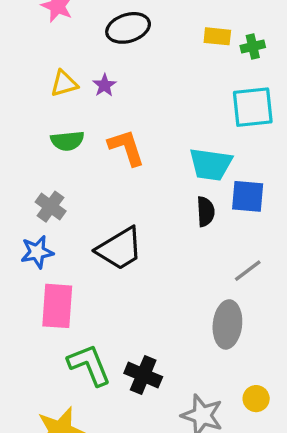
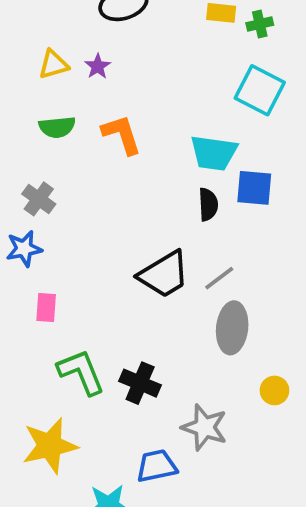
cyan square: (253, 107) -> (260, 90), turned 33
black trapezoid: (120, 249) -> (164, 274), moved
gray line: (248, 271) -> (219, 278), moved
pink rectangle: (57, 306) -> (46, 308), size x0.6
yellow circle: (256, 399) -> (274, 390), moved

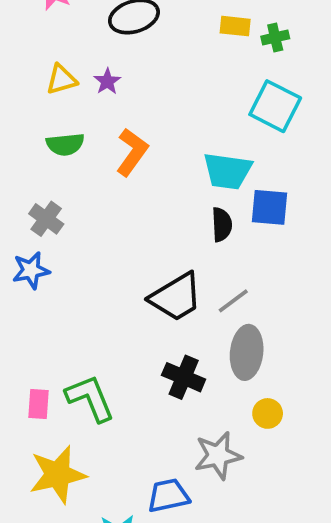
orange L-shape: (122, 134) -> (132, 152), turned 54
pink rectangle: (46, 308) -> (39, 404), moved
black cross: (140, 383) -> (184, 377), moved
yellow circle: (274, 390) -> (268, 413), moved
gray star: (204, 427) -> (218, 455), turned -30

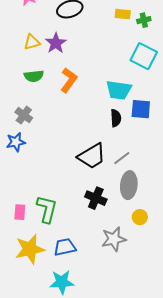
purple star: (107, 81) -> (56, 43), size x1.5
green L-shape: (90, 398) -> (47, 209), turned 36
blue trapezoid: (168, 496) -> (65, 247), moved

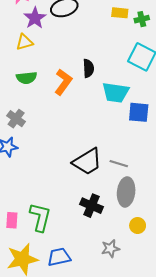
purple star: (56, 43) -> (35, 18), moved
black semicircle: (116, 118) -> (88, 68), moved
gray line: (122, 158) -> (119, 164), turned 54
gray star: (114, 239) -> (110, 249), size x0.7

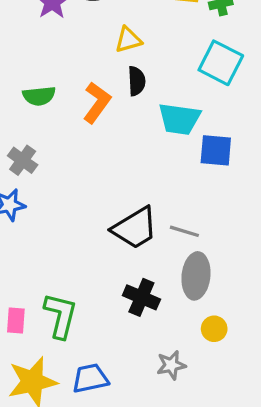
yellow triangle: (24, 42) -> (128, 40), moved

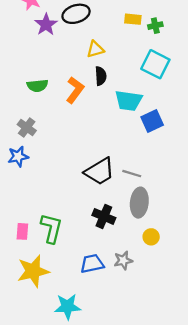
blue square: (216, 150) -> (152, 121), turned -30
blue trapezoid: (90, 378) -> (92, 264), moved

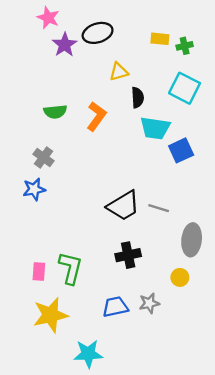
black semicircle: (101, 76) -> (138, 98), moved
gray ellipse: (139, 203) -> (192, 240), moved
black cross: (104, 216) -> (128, 255), turned -35

